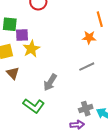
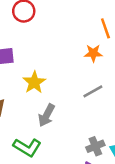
yellow star: (31, 49) -> (34, 82), moved

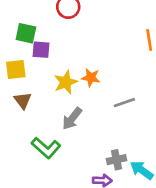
orange star: (93, 53) -> (91, 78), moved

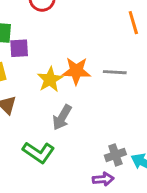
orange star: (91, 78) -> (76, 71), size x1.4
gray line: (124, 103) -> (115, 72), moved, turned 30

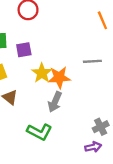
purple square: (19, 48) -> (24, 50), moved
orange star: (76, 71) -> (59, 77), moved

